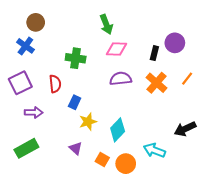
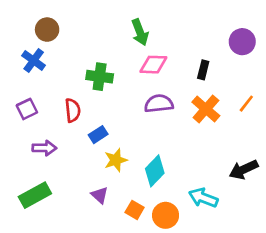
purple circle: (175, 43) -> (242, 42), moved
purple square: (20, 83) -> (27, 109), size x0.7
blue rectangle: (75, 102) -> (98, 135), turned 32

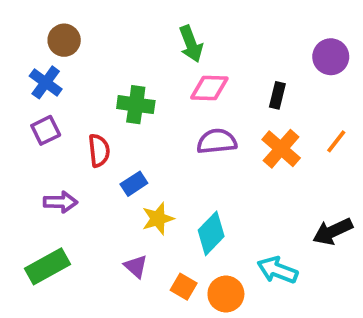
purple square: (27, 109) -> (46, 130), moved

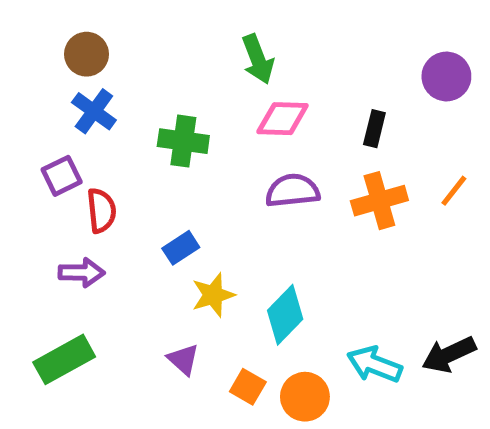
blue cross: (46, 82) -> (94, 111), moved
orange cross: (281, 149) -> (379, 201), turned 33
red semicircle: (99, 151) -> (101, 211), moved
black arrow: (333, 231) -> (449, 354), moved

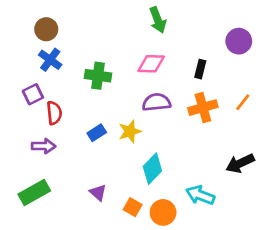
green arrow: (258, 59) -> (158, 20), moved
yellow star: (213, 295) -> (130, 131), moved
black arrow: (449, 354) -> (240, 163), moved

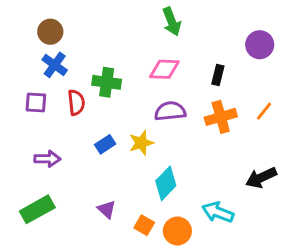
purple square: (33, 94) -> (36, 102), turned 30
red semicircle: (54, 113) -> (76, 102), moved

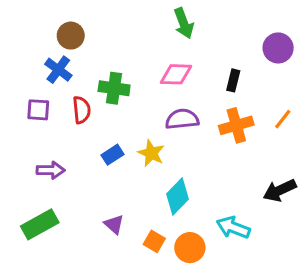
brown circle: (50, 32) -> (71, 36), moved
yellow star: (141, 143) -> (151, 153), turned -30

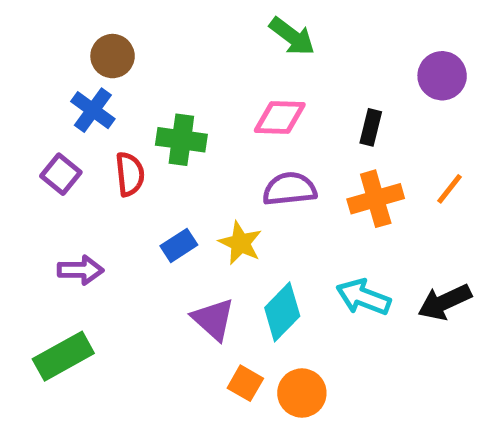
green arrow: (184, 23) -> (292, 36), turned -32
purple square: (38, 110) -> (61, 174), turned 35
purple triangle: (114, 224) -> (213, 319), moved, size x1.4
cyan arrow: (233, 227) -> (363, 297), moved

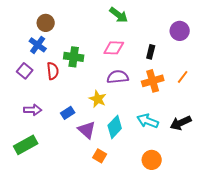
blue rectangle: (179, 245) -> (68, 113), moved
orange circle: (302, 393) -> (152, 160), moved

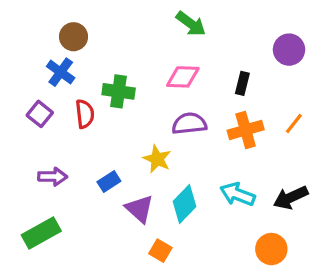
orange circle: (152, 160) -> (271, 249), moved

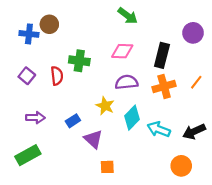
blue cross: (61, 72) -> (29, 34), moved, turned -30
black rectangle: (242, 83) -> (162, 55), size x1.6
cyan diamond: (184, 204) -> (132, 118), moved
orange square: (160, 251) -> (107, 167), turned -32

